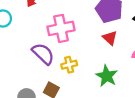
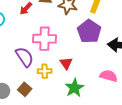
red triangle: (110, 38) -> (66, 63), moved

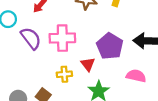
purple pentagon: (89, 31) -> (110, 46), moved
purple semicircle: (25, 57) -> (31, 38), moved

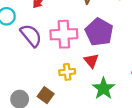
purple pentagon: (110, 46) -> (99, 32), moved

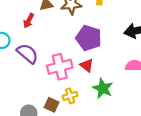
pink cross: (64, 34) -> (60, 67), moved
yellow cross: (67, 72) -> (70, 96), moved

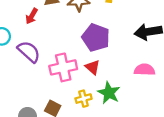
yellow cross: (70, 96) -> (84, 99), moved

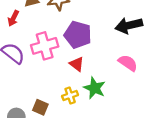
pink cross: (63, 67) -> (45, 46), moved
pink semicircle: (144, 70) -> (128, 63), turned 36

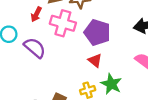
pink cross: (45, 46) -> (63, 23), moved, turned 30

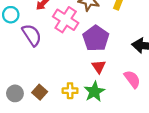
red triangle: (95, 60) -> (99, 67), moved

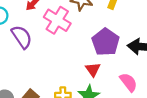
purple pentagon: (96, 38) -> (106, 42), moved

